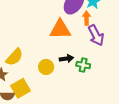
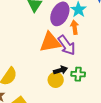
purple arrow: (96, 35) -> (67, 45), moved
yellow circle: (46, 67) -> (56, 80), moved

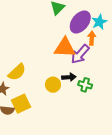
purple arrow: (67, 45) -> (80, 54), turned 65
yellow circle: (56, 80) -> (53, 85), moved

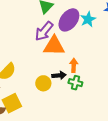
orange arrow: (92, 38) -> (74, 65), moved
purple arrow: (80, 54) -> (44, 31), moved

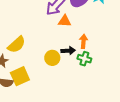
orange triangle: (54, 46) -> (65, 21), size x0.6

